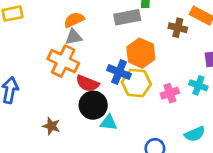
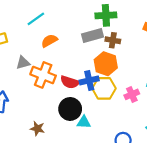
brown cross: (178, 28) -> (113, 40), moved
gray triangle: (74, 37) -> (23, 63), moved
blue cross: (119, 72) -> (89, 80), turned -30
red semicircle: (87, 83) -> (70, 82), moved

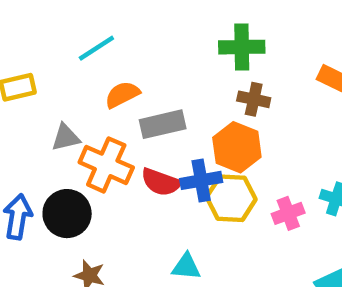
gray rectangle: (92, 35) -> (163, 124), moved
black circle: (70, 109) -> (67, 214), moved

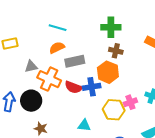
cyan line: (96, 48) -> (58, 28), moved, turned 48
yellow hexagon: (231, 198) -> (114, 110), moved

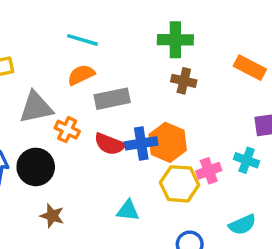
gray triangle: (31, 66) -> (36, 107), size x1.5
orange hexagon: (108, 72) -> (168, 142), moved
orange cross: (49, 79) -> (67, 130), size x0.6

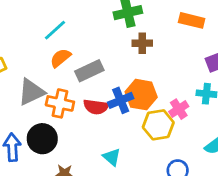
cyan line: (83, 40) -> (55, 30), turned -45
orange cross: (67, 130) -> (60, 103), size x1.4
cyan triangle: (128, 211) -> (112, 157), moved, turned 48

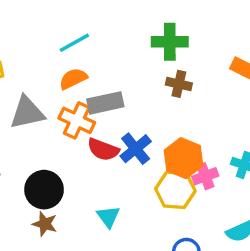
orange hexagon: (141, 95) -> (183, 158), moved
blue cross: (121, 100) -> (136, 149), turned -30
orange cross: (60, 103) -> (77, 120), moved
black circle: (42, 139) -> (44, 190), moved

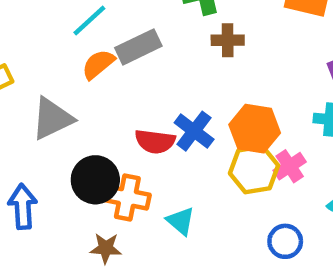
gray rectangle: (105, 103) -> (138, 47), moved
orange cross: (77, 120) -> (127, 198), moved
pink cross: (205, 176) -> (290, 166), moved
black circle: (44, 190) -> (95, 180), moved

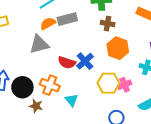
gray triangle: (52, 119) -> (39, 44), moved
orange hexagon: (255, 129) -> (118, 48), moved
black circle: (95, 180) -> (22, 87), moved

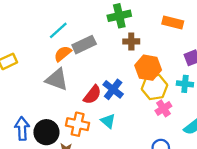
gray triangle: (39, 44) -> (57, 79), turned 45
red semicircle: (67, 63) -> (92, 95), turned -60
yellow hexagon: (108, 83) -> (154, 87), moved
cyan triangle: (72, 100) -> (108, 121), moved

